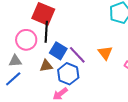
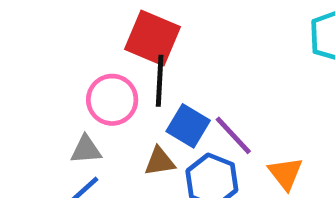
orange triangle: (105, 53) -> (285, 173), moved

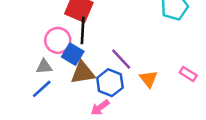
blue square: (188, 126) -> (73, 54), moved
brown triangle: (160, 162) -> (83, 73), size x1.5

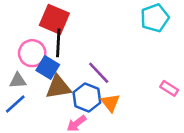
orange triangle: (148, 79) -> (110, 103), moved

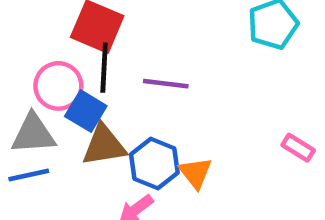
purple line: (99, 73) -> (166, 84), moved, turned -40
gray triangle: (18, 81) -> (33, 134), size x1.5
blue line: (15, 104) -> (29, 175), turned 30

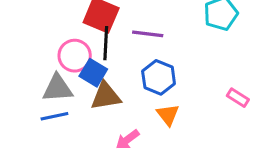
purple line: (166, 84) -> (148, 34), moved
blue hexagon: (154, 164) -> (159, 77), moved

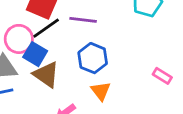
black line: (106, 43) -> (46, 28), turned 52
brown triangle: (106, 96) -> (46, 74), turned 44

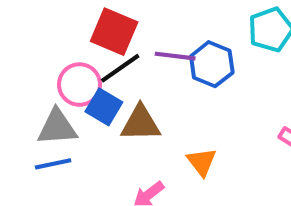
blue hexagon: (93, 58) -> (212, 64), moved
brown triangle: (46, 74) -> (141, 123), moved, turned -36

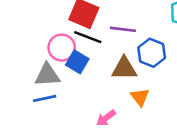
blue hexagon: (212, 64) -> (152, 53), moved
black line: (120, 68) -> (88, 37), turned 56
brown triangle: (141, 123) -> (124, 68), moved

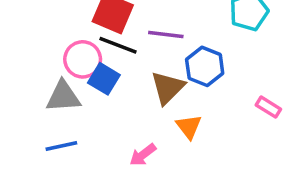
brown triangle: (124, 68) -> (168, 88), turned -44
blue line: (45, 98) -> (61, 146), moved

